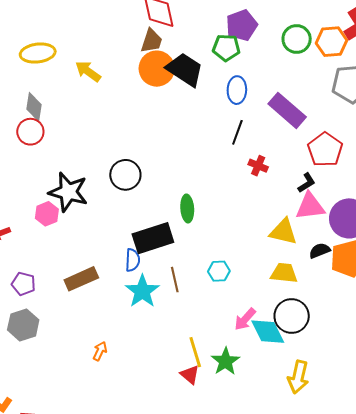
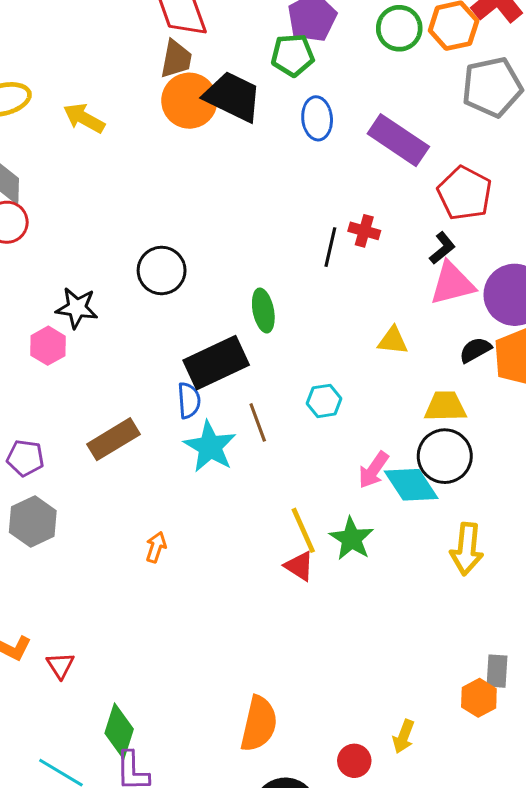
black line: (237, 132) -> (330, 247), moved
black star: (68, 192) -> (77, 308), size x0.7
yellow triangle: (283, 232) -> (393, 341), moved, size x0.7
yellow trapezoid: (284, 273) -> (445, 406), moved

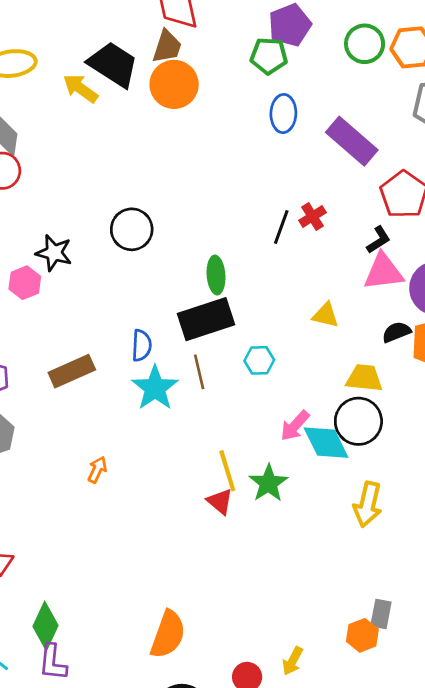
black trapezoid: (233, 97) -> (113, 64), moved
red cross: (364, 231) -> (312, 217), turned 35
black rectangle: (216, 363) -> (206, 319), moved

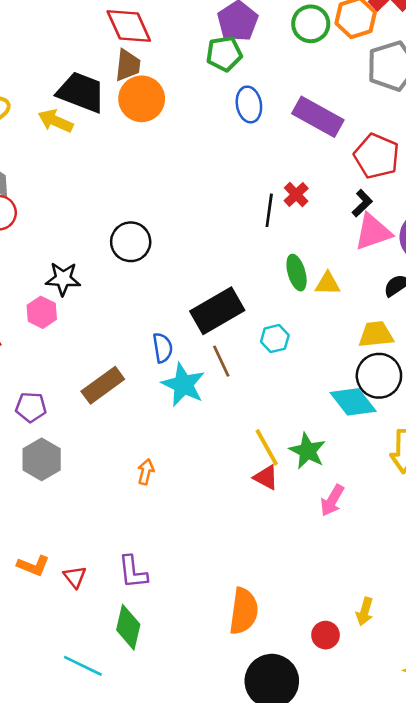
green ellipse: (216, 275) -> (297, 273), moved
pink arrow: (295, 426) -> (332, 500), moved
purple L-shape: (53, 662) -> (133, 572), moved

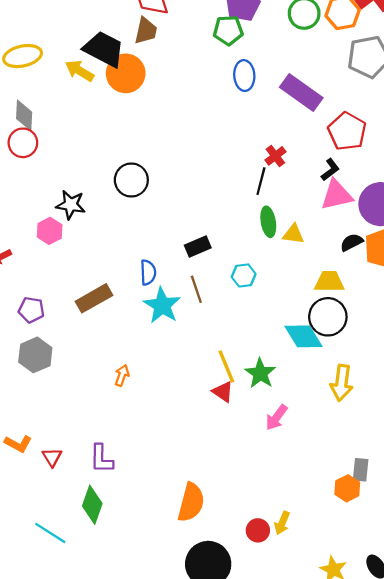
orange circle: (142, 99) -> (126, 73), moved
black line: (269, 210) -> (261, 181), moved
black rectangle: (217, 311) -> (198, 246), size x0.6
yellow arrow: (365, 611) -> (282, 523), moved

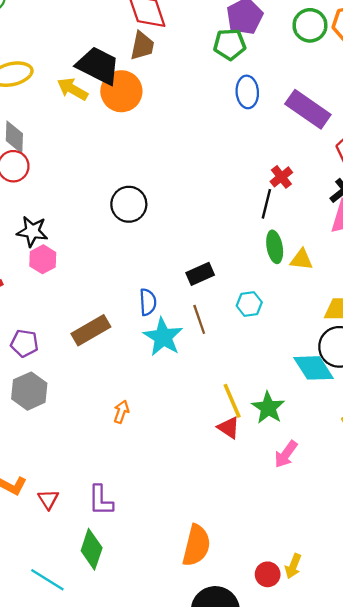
black star: (71, 205) -> (32, 231), moved

